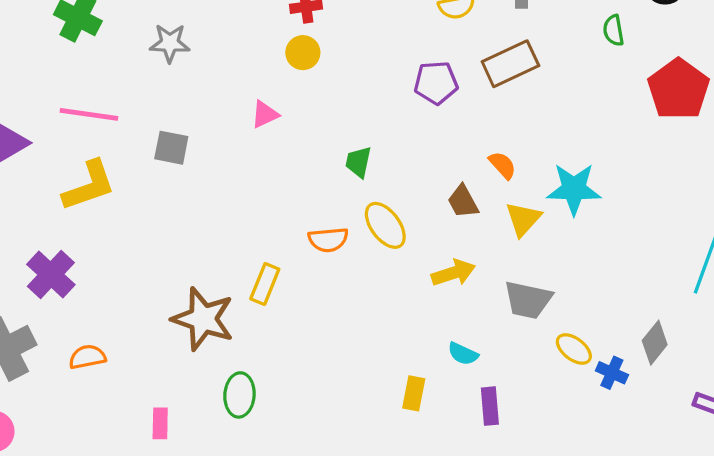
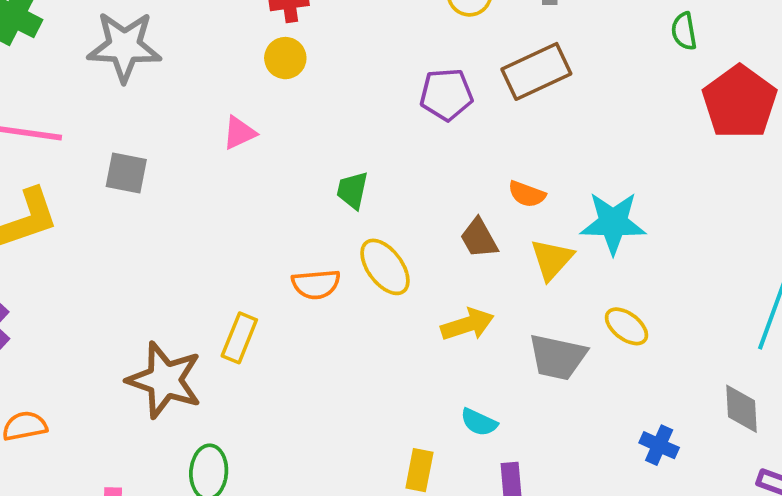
green semicircle: (613, 30) -> (684, 31), moved
gray star: (170, 43) -> (124, 47), size x1.5
orange semicircle: (503, 165) -> (527, 194), turned 152
gray diamond: (655, 343) -> (741, 409), moved, turned -42
yellow ellipse: (574, 349) -> (626, 326), moved

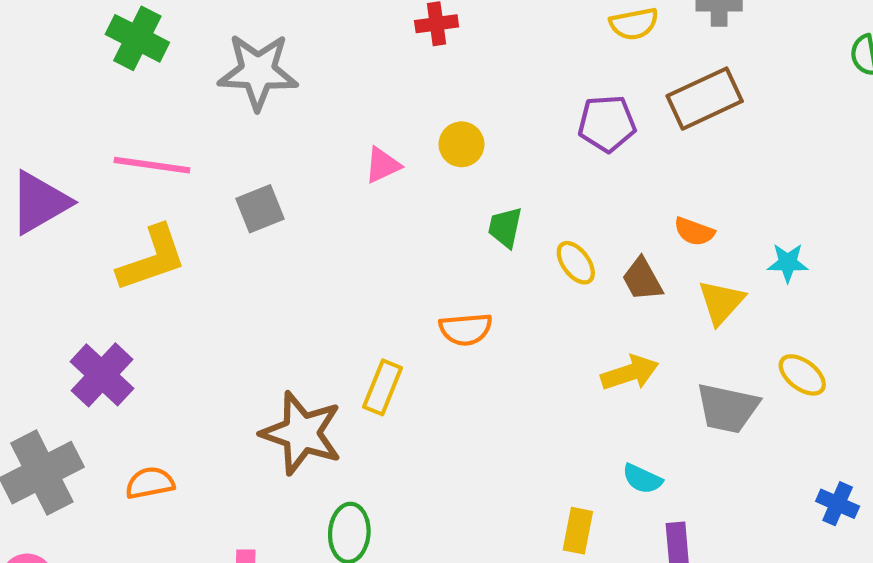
yellow circle: (285, 58) -> (461, 144), moved
gray square: (126, 173) -> (260, 209), turned -33
cyan star: (613, 223) -> (788, 263), size x0.6
yellow ellipse: (385, 267) -> (576, 263), moved, size x0.7

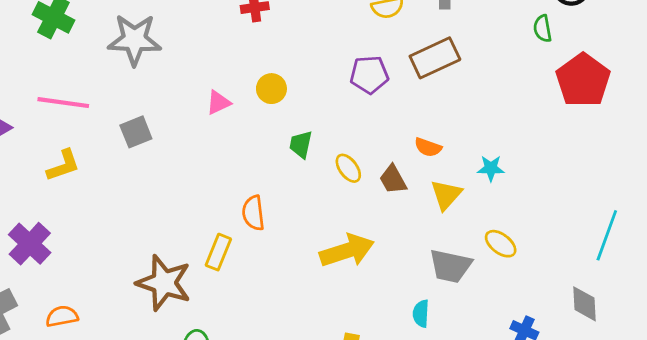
yellow L-shape: (152, 259) -> (63, 165), size x0.7
orange semicircle: (466, 329) -> (253, 213), moved, turned 88
yellow arrow: (630, 373) -> (347, 251), moved, size x1.4
cyan semicircle: (642, 479) -> (421, 314), moved, turned 68

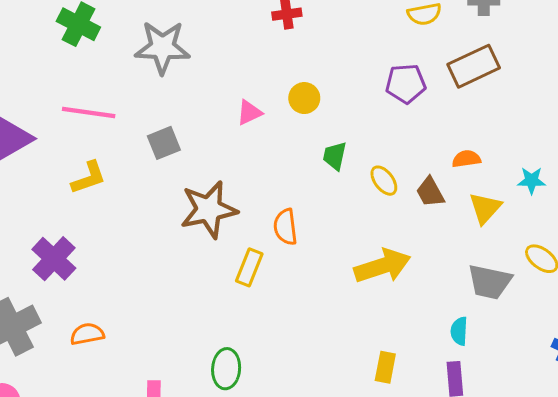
orange semicircle: (428, 147) -> (466, 159), turned 152
brown star: (164, 283) -> (209, 209), moved, turned -30

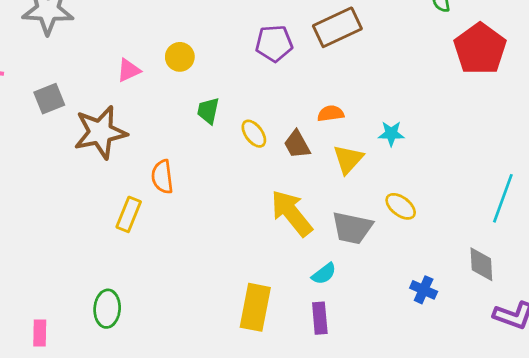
brown star: (209, 209) -> (100, 132), moved
yellow arrow: (382, 266) -> (292, 213), moved, turned -111
cyan semicircle: (459, 331) -> (324, 274), turned -130
yellow rectangle: (385, 367) -> (255, 307), size x1.6

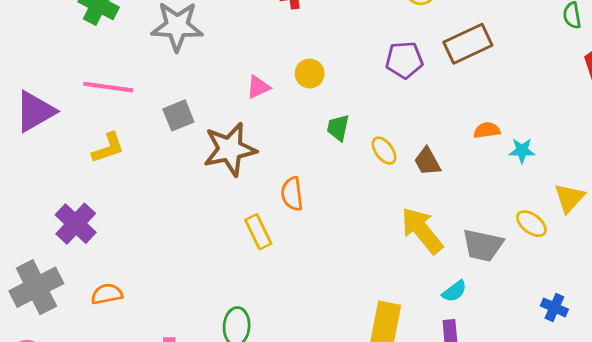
orange semicircle: (331, 113) -> (487, 130), moved
yellow triangle: (348, 159) -> (569, 198), moved
yellow rectangle: (129, 214) -> (258, 232), turned -48

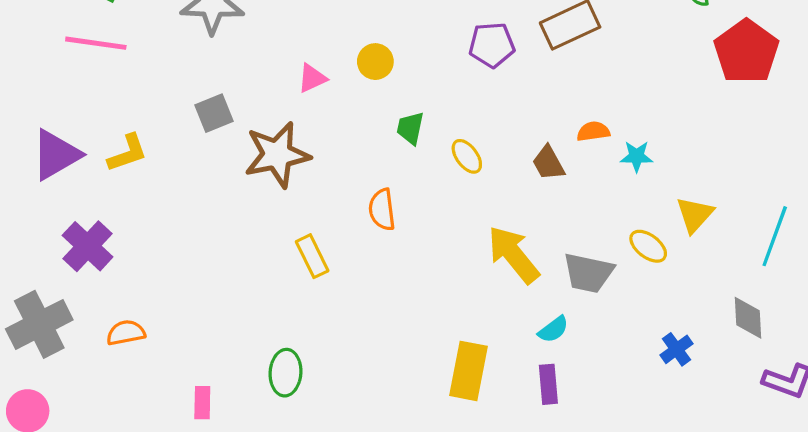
pink line: (108, 87) -> (96, 43), moved
purple triangle: (35, 111) -> (56, 155), moved
brown trapezoid: (427, 161) -> (548, 163), moved
orange semicircle: (292, 194) -> (382, 210), moved
blue cross: (554, 307) -> (676, 349), turned 30

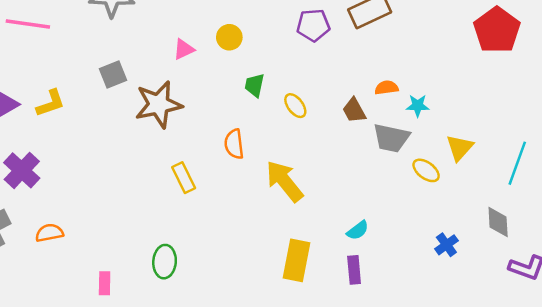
yellow arrow: (513, 255) -> (285, 181), moved
gray trapezoid: (588, 273) -> (391, 138), moved

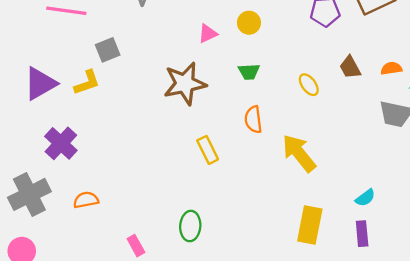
gray square: (113, 74) -> (108, 50), moved
green trapezoid: (255, 85) -> (249, 72), moved, turned -105
brown trapezoid: (354, 110) -> (350, 67), moved
pink rectangle: (105, 283) -> (136, 246), turned -30

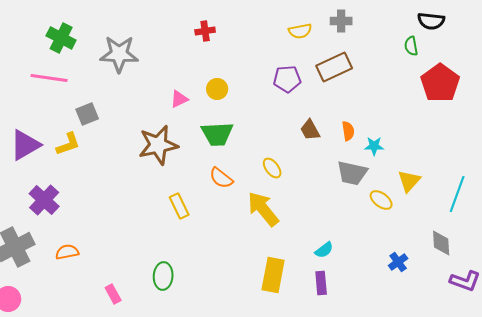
orange semicircle: (391, 68) -> (348, 131), turned 90
green trapezoid: (249, 72) -> (217, 134), size x1.6
yellow ellipse: (309, 85) -> (272, 168), moved
orange semicircle: (253, 119) -> (221, 178), turned -45

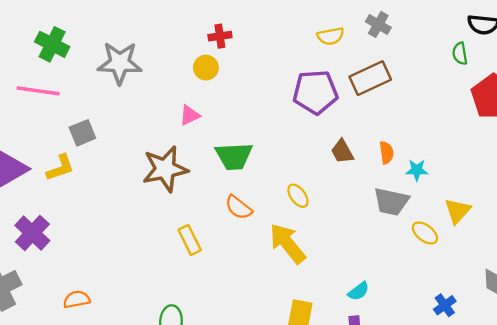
gray cross: (341, 21) -> (378, 24), turned 30
purple pentagon: (287, 79) -> (315, 92), size x1.4
yellow circle: (217, 89) -> (206, 68), moved
orange semicircle: (67, 252) -> (77, 299), moved

